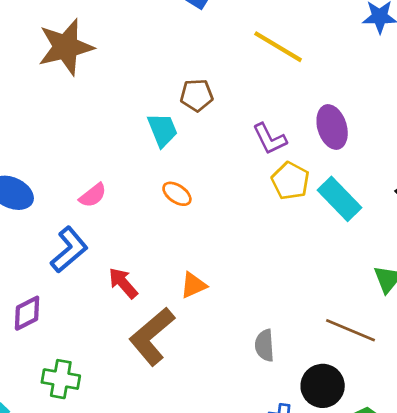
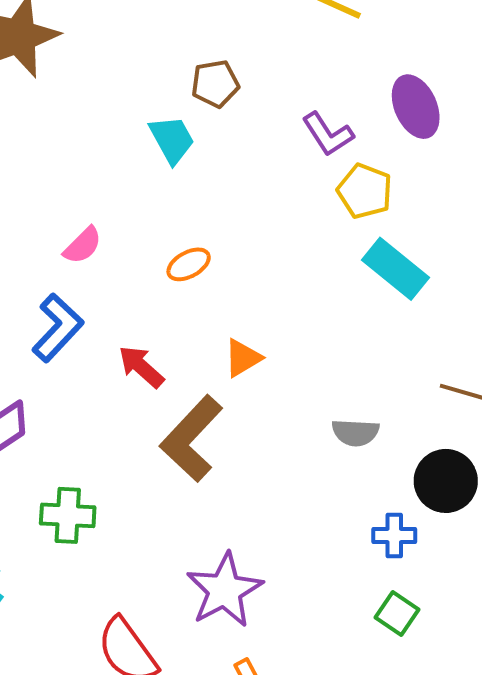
orange ellipse: (177, 194) -> (189, 264), moved, turned -56
cyan rectangle: (339, 199) -> (395, 269), moved
gray semicircle: (265, 345) -> (355, 433), turned -76

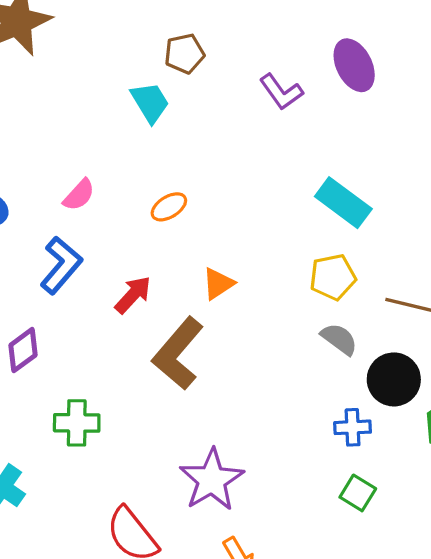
yellow pentagon: (365, 191) -> (333, 277), moved, turned -30
red arrow: (141, 367) -> (133, 295), turned 93
gray semicircle: (355, 433) -> (339, 339), moved, turned -144

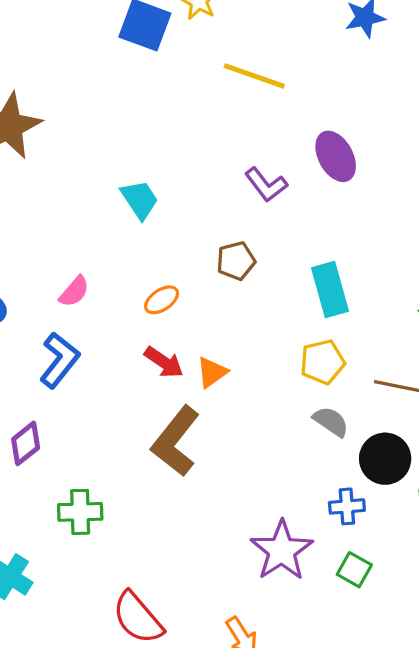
brown pentagon: (184, 54) -> (236, 261), moved
cyan rectangle: (343, 203) -> (330, 290), turned 40
red arrow: (133, 295) -> (164, 362), moved, turned 84
purple star: (212, 480) -> (282, 551), moved

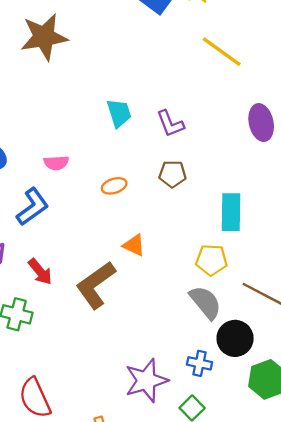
purple L-shape: (266, 185) -> (170, 124), moved
pink semicircle: (74, 291) -> (56, 163), turned 30
red arrow: (164, 362) -> (40, 272), moved
orange triangle: (212, 372) -> (134, 245), turned 45
gray semicircle: (331, 422) -> (205, 302), size x1.4

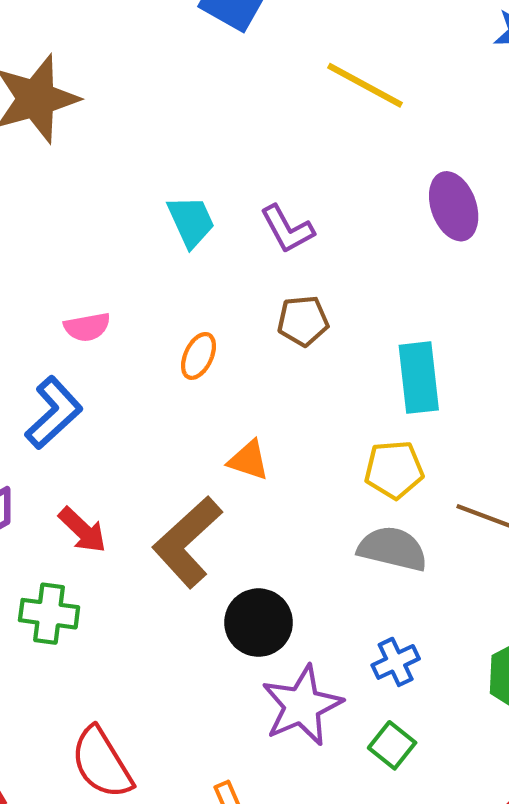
orange ellipse: (114, 186) -> (198, 356), turned -40
gray semicircle: (205, 302) -> (392, 549), turned -30
black circle: (235, 338) -> (259, 623), moved
blue cross: (200, 363) -> (396, 662), turned -30

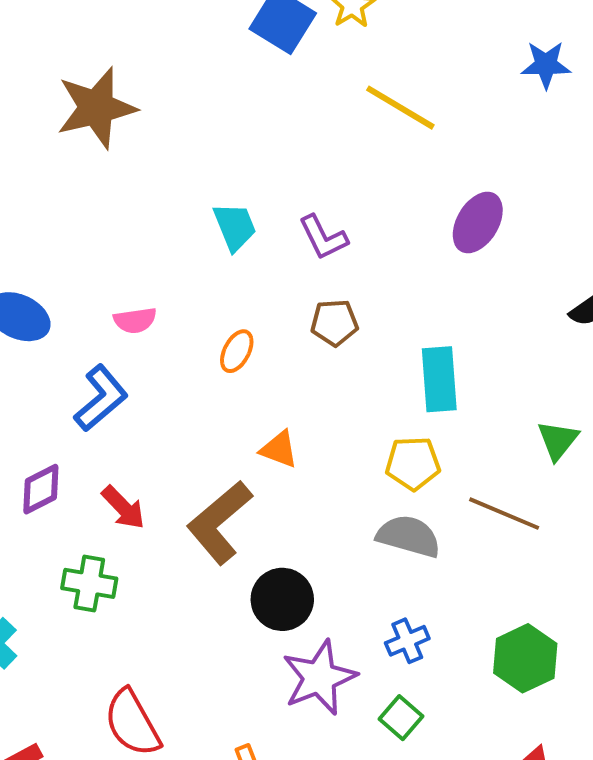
purple ellipse: (454, 206) -> (478, 222), turned 48

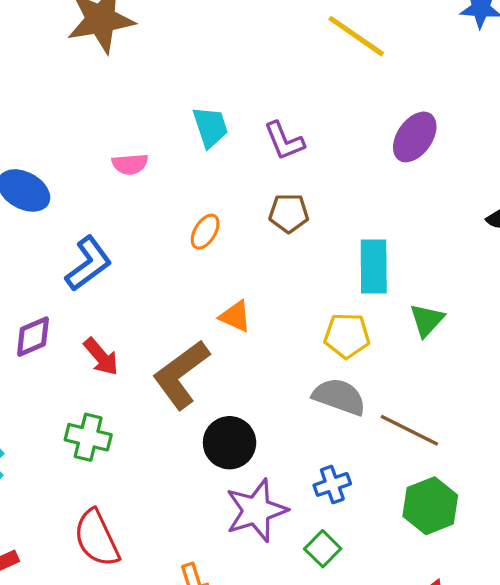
pink semicircle: (135, 320) -> (130, 164), moved
green triangle: (558, 440) -> (427, 320), moved
brown line: (504, 514) -> (409, 430), moved
green cross: (89, 583) -> (88, 437), moved

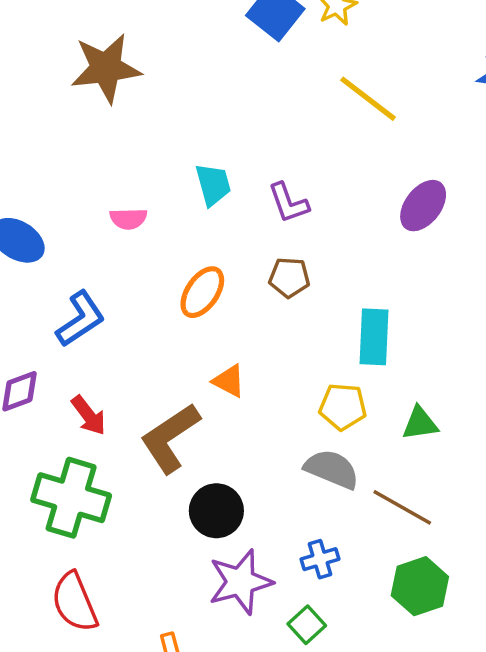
orange ellipse: (205, 232) -> (202, 292), size x1.4
green triangle: (427, 320) -> (420, 423), moved, turned 36
green cross: (88, 437) -> (71, 498), size x1.6

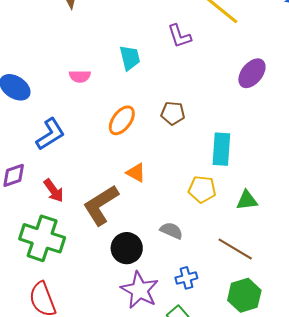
purple L-shape: (288, 203) -> (179, 36), moved
gray semicircle: (332, 469) -> (171, 231), moved, size x0.7
purple star: (240, 582) -> (140, 290), turned -30

